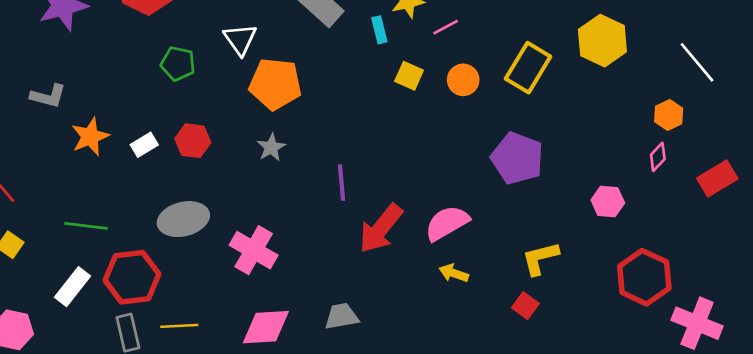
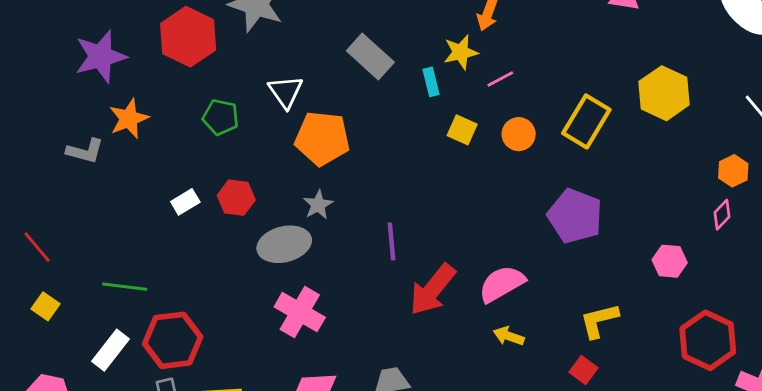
orange star: (90, 137) -> (129, 119), moved
gray ellipse: (183, 219) -> (284, 244), moved

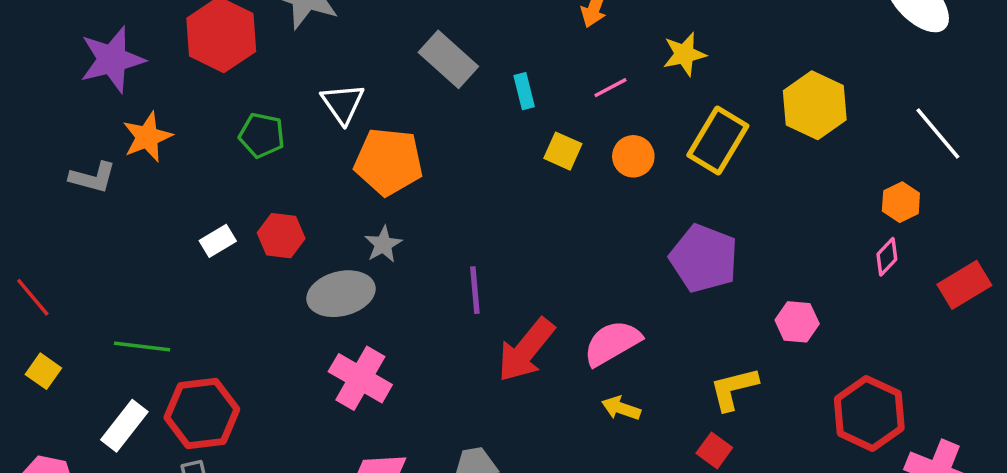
yellow star: (461, 52) -> (684, 54), moved
pink hexagon: (670, 261) -> (797, 322), moved

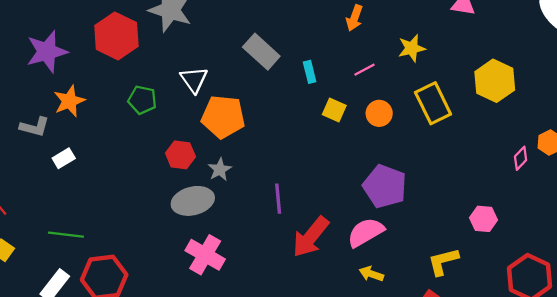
yellow rectangle: (718, 140) -> (433, 103), turned -57
red hexagon: (281, 236) -> (180, 155), moved
white rectangle: (218, 241) -> (64, 158), moved
pink diamond: (887, 257) -> (521, 158), moved
purple pentagon: (704, 258) -> (385, 186), moved

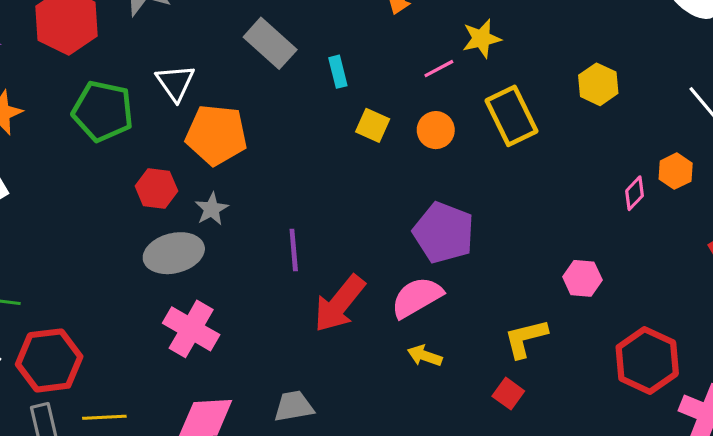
pink line: (365, 70) -> (439, 69), moved
yellow hexagon: (495, 81) -> (598, 84), size x0.7
green pentagon: (142, 100) -> (103, 111), size x1.5

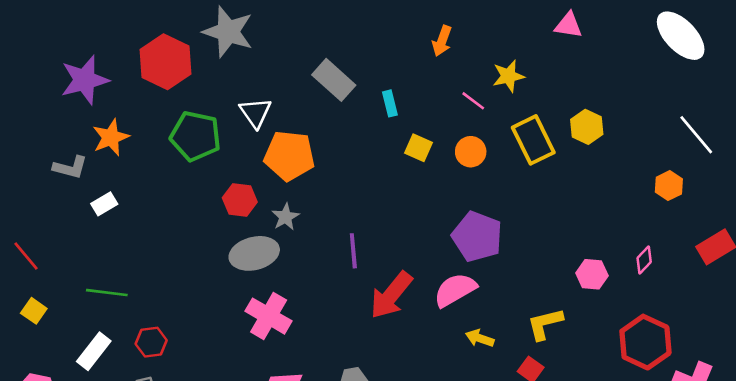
pink line: (439, 69) -> (473, 101), turned 65
yellow hexagon: (598, 84) -> (587, 127), moved
pink diamond: (635, 193) -> (644, 260), moved
yellow arrow: (425, 356) -> (480, 338), moved
red hexagon: (49, 360) -> (151, 342), size x0.6

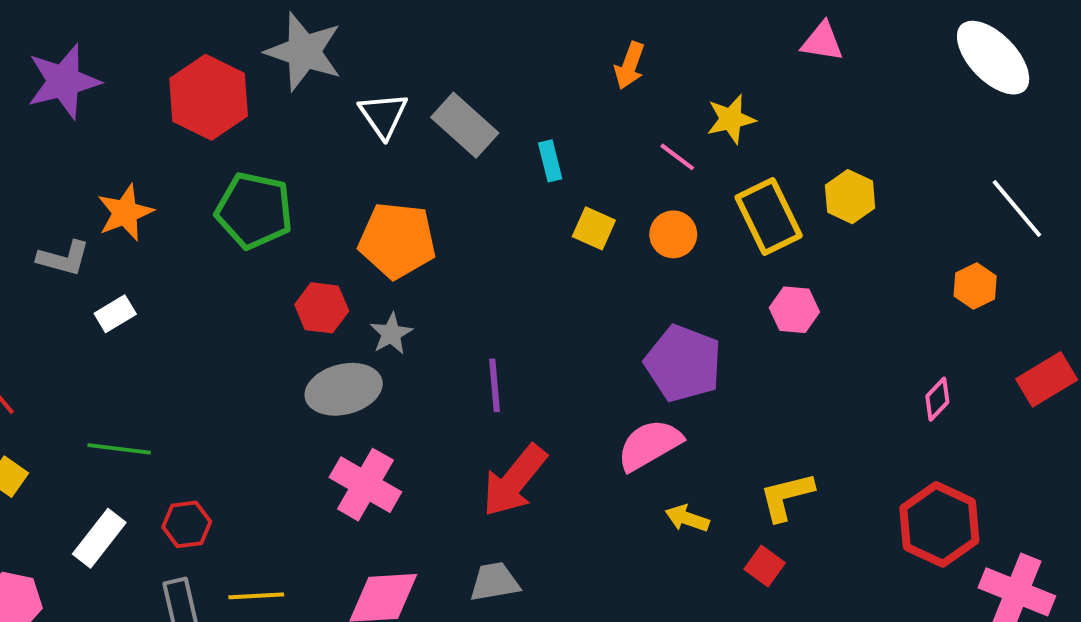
purple star: (85, 80) -> (64, 81), moved
white triangle: (255, 113) -> (383, 115), moved
pink hexagon: (592, 274) -> (794, 310), moved
red arrow: (391, 295) -> (514, 481), moved

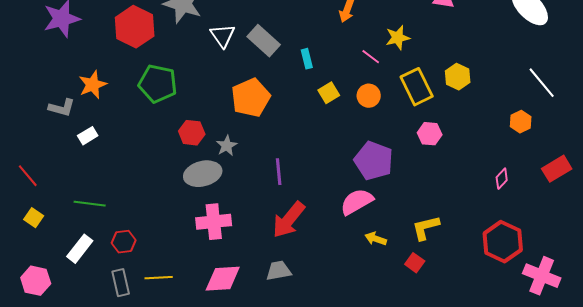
yellow square: (594, 228) -> (329, 93), turned 35
orange pentagon: (397, 240) -> (251, 98), moved, turned -30
pink cross: (365, 485) -> (214, 222), turned -36

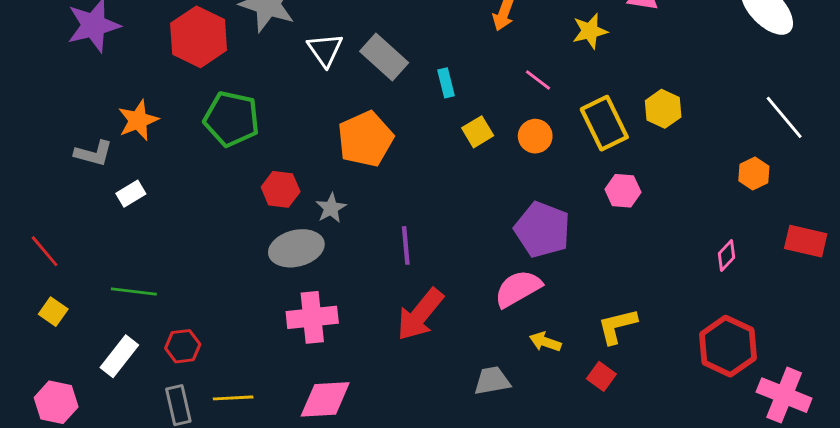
yellow star: (398, 38) -> (590, 31), moved
red rectangle: (557, 169) -> (806, 241), turned 44
gray trapezoid: (279, 271) -> (492, 381), moved

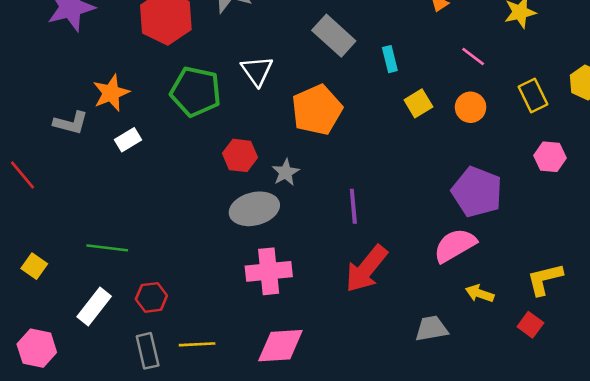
white triangle: (325, 50) -> (257, 71), moved
yellow rectangle: (604, 123) -> (533, 96), size x0.7
white rectangle: (131, 194) -> (128, 140), moved
red line: (45, 251) -> (23, 175), moved

